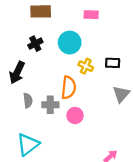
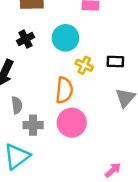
gray cross: (50, 105) -> (33, 125), moved
pink circle: (75, 115) -> (72, 123), size x1.5

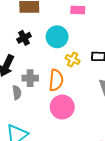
gray cross: (33, 125) -> (30, 78), moved

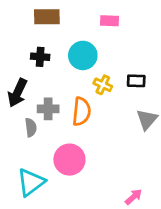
black cross: (24, 38) -> (40, 57), turned 32
pink circle: (62, 107) -> (69, 160), moved

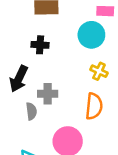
cyan circle: (83, 55) -> (91, 35), moved
orange semicircle: (81, 111) -> (94, 106), moved

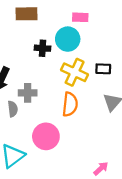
black cross: (40, 45) -> (42, 48), moved
yellow cross: (99, 71) -> (75, 72), size x1.6

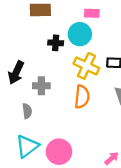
gray semicircle: (13, 109) -> (27, 111), moved
pink circle: (46, 136) -> (59, 152), moved

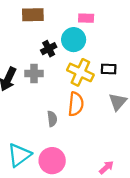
black cross: (56, 43) -> (49, 49), turned -32
gray cross: (41, 86) -> (34, 74), moved
gray semicircle: (27, 111) -> (52, 119), moved

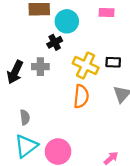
pink rectangle: (86, 18) -> (107, 13), moved
cyan circle: (74, 40) -> (67, 21), moved
gray semicircle: (52, 119) -> (25, 117), moved

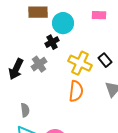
black rectangle: (113, 62) -> (105, 60), turned 48
gray cross: (40, 67) -> (39, 64), turned -35

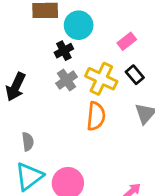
pink rectangle: (99, 15) -> (127, 41), moved, turned -40
gray cross: (39, 64) -> (67, 80), moved

